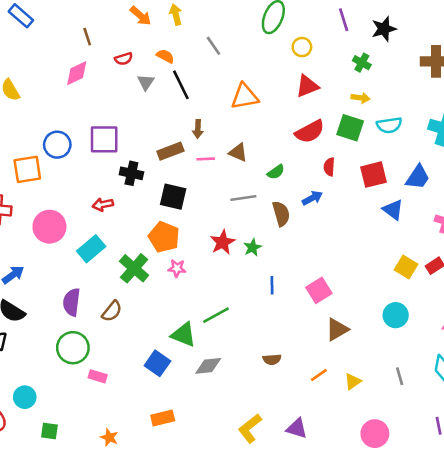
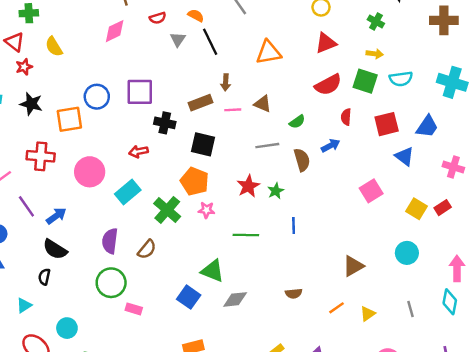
pink square: (319, 290) -> (371, 191), moved
green line: (216, 315) -> (246, 235), moved, turned 30

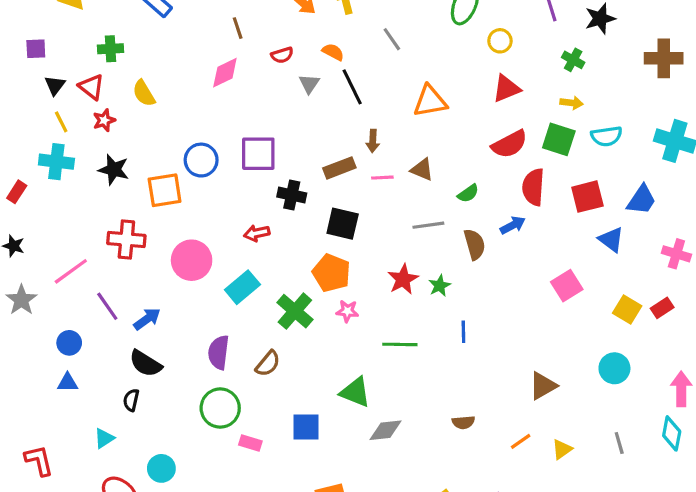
red semicircle: (346, 117) -> (533, 187), size x1.6
blue square: (189, 297) -> (306, 427), moved, turned -35

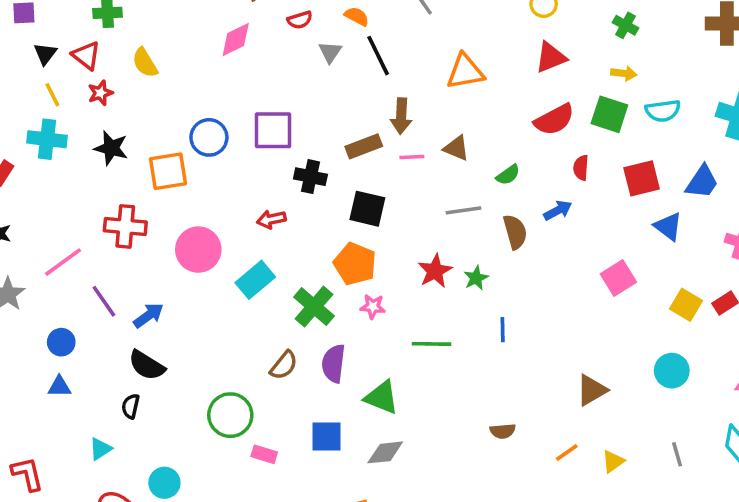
brown arrow: (373, 141) -> (401, 116), size x1.4
red semicircle: (533, 187) -> (581, 168), size x0.6
purple semicircle: (219, 352) -> (334, 363), moved
gray diamond: (386, 430) -> (385, 452), moved

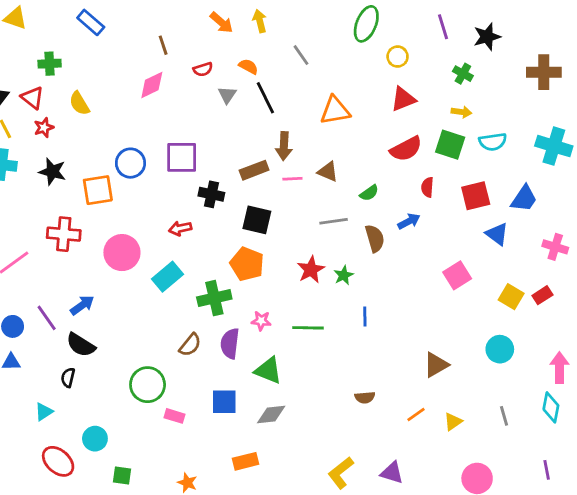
purple line: (104, 301) -> (47, 318), moved
green cross: (314, 307) -> (214, 298), turned 36
pink star: (373, 307) -> (261, 321), moved

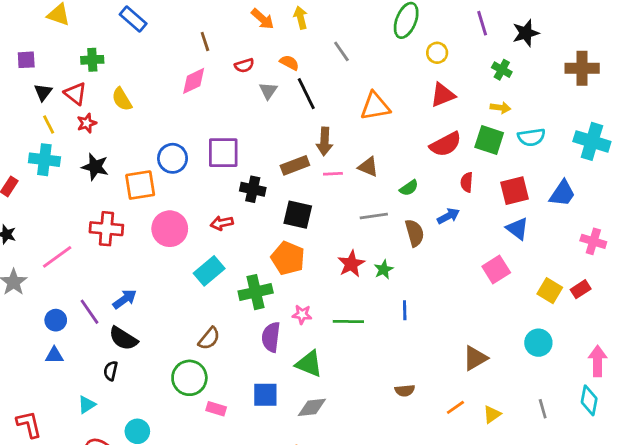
blue triangle: (497, 234) -> (517, 229), moved
pink circle: (122, 253) -> (170, 229), moved
brown semicircle: (190, 345) -> (209, 338), moved

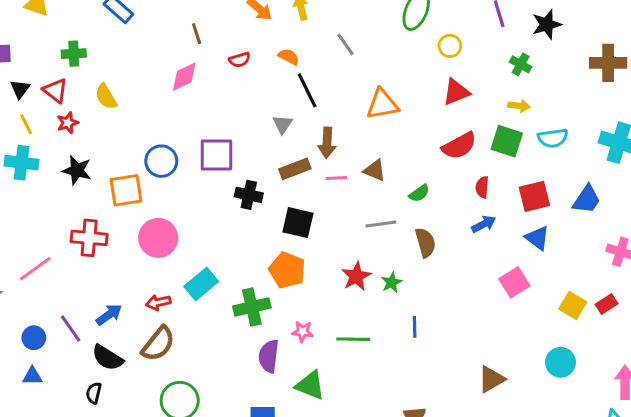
gray triangle: (268, 91) -> (283, 124), moved
blue arrow: (448, 216) -> (484, 224), moved
red arrow: (222, 223) -> (158, 302), moved
brown semicircle: (209, 338) -> (158, 344), moved, size x1.4

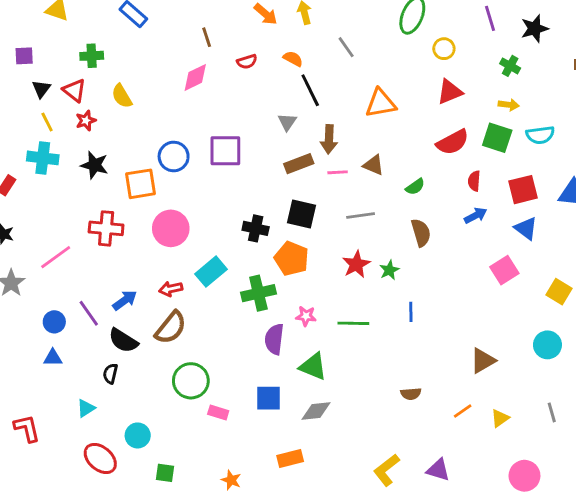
black cross: (249, 195) -> (256, 228), moved
gray line: (381, 224) -> (361, 215), moved

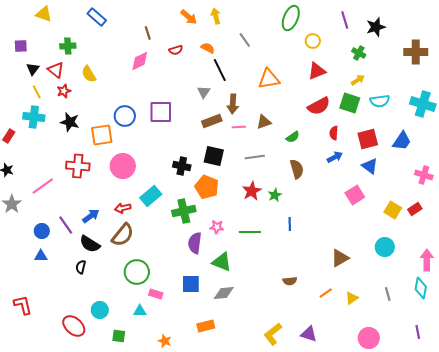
yellow arrow: (509, 105) -> (358, 80), turned -40
brown triangle: (373, 165) -> (264, 122), turned -42
cyan triangle: (86, 408) -> (140, 311), moved, turned 32

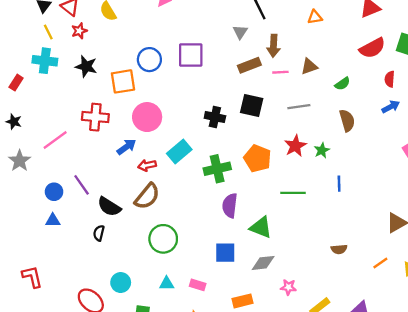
orange triangle: (269, 79) -> (315, 17), size x0.6
orange pentagon: (207, 187) -> (257, 158), moved
blue arrow: (91, 216) -> (126, 147), moved
pink star: (217, 227) -> (288, 287), moved
pink rectangle: (156, 294) -> (198, 285), moved

